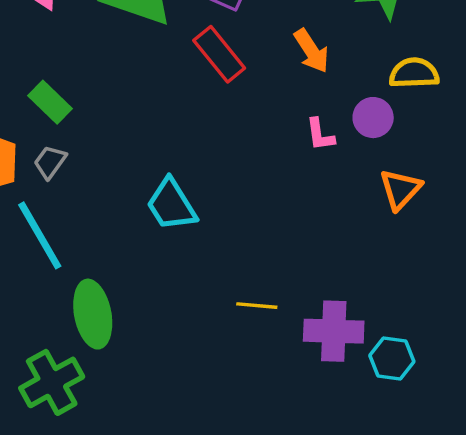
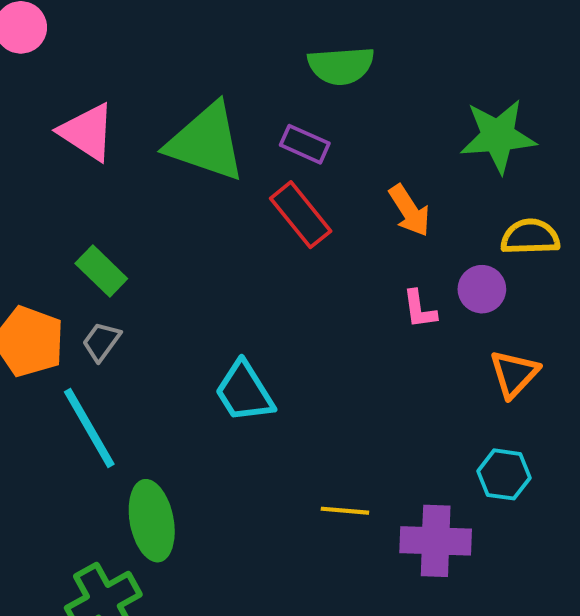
cyan hexagon: (392, 359) -> (504, 474), moved

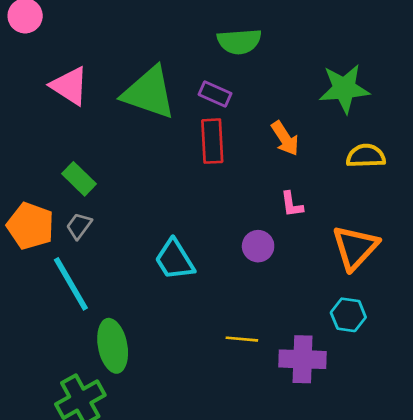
red rectangle: (301, 215) -> (212, 141), turned 36
purple circle: (482, 289) -> (258, 246), moved
orange triangle: (514, 374) -> (355, 247), size x1.4

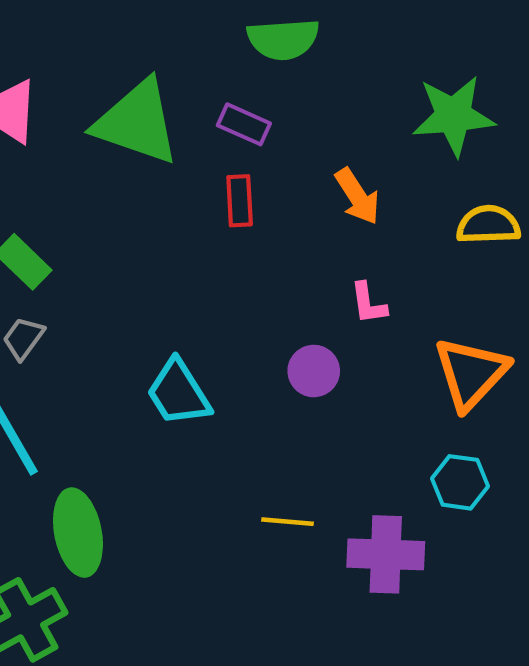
red rectangle: (212, 141) -> (240, 201), size x0.7

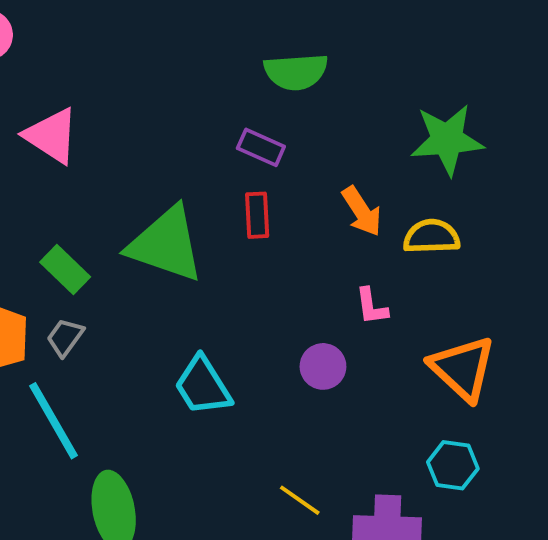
green triangle: (137, 122) -> (166, 244), moved
yellow semicircle: (488, 225) -> (432, 237), moved
orange triangle: (471, 373) -> (463, 368), turned -30
yellow line: (288, 522) -> (300, 500), turned 30

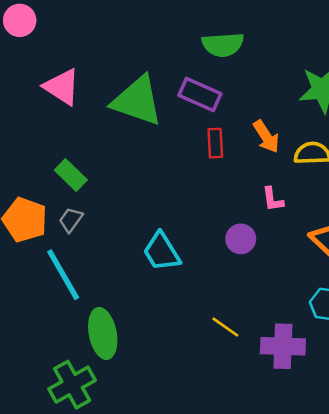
purple rectangle: (261, 147) -> (200, 94), size x1.4
red rectangle: (257, 215) -> (215, 143), moved
green triangle: (166, 244) -> (137, 101), moved

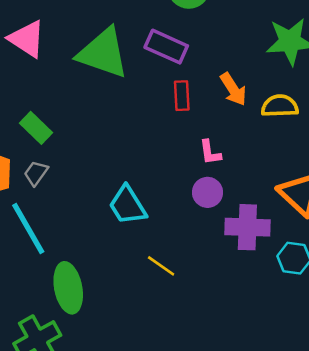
pink L-shape: (273, 199) -> (210, 152), moved
yellow line: (225, 327) -> (161, 266), moved
purple cross: (283, 346) -> (247, 227), moved

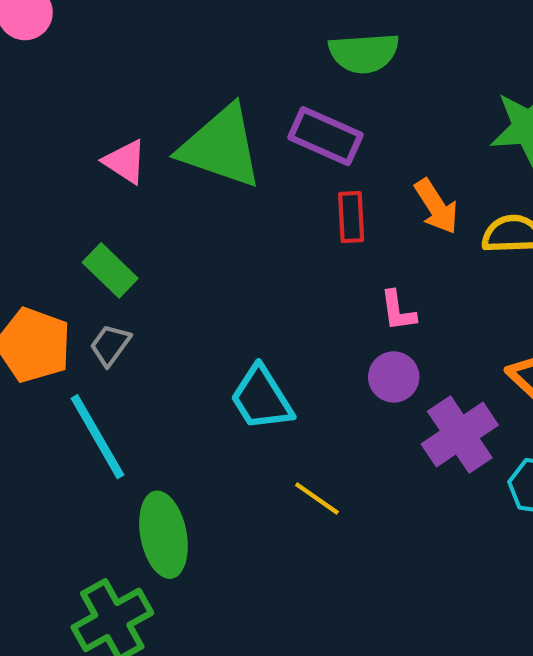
pink triangle: (27, 39) -> (125, 162), moved, size x0.7
purple cross: (247, 227) -> (460, 435), turned -36

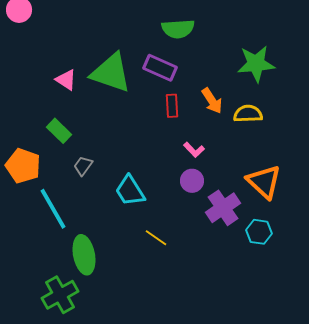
pink L-shape: (398, 311) -> (194, 150), turned -35
gray trapezoid: (110, 345) -> (83, 166), moved

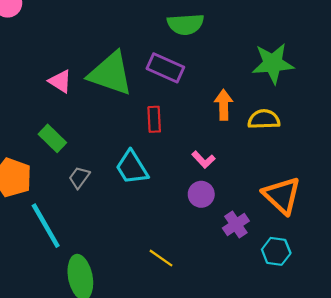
orange arrow: (212, 101) -> (224, 105), turned -148
red rectangle: (172, 106) -> (154, 119), moved
cyan trapezoid: (130, 191) -> (132, 167), moved
purple cross: (223, 208) -> (236, 225), size x0.7

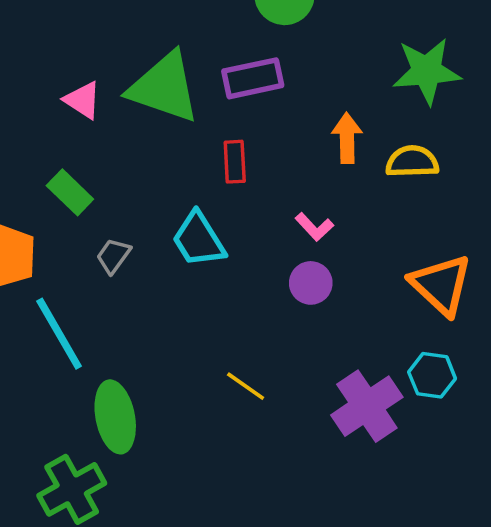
purple rectangle: (165, 68) -> (253, 78), turned -36
purple cross: (236, 225) -> (367, 406), moved, size x1.6

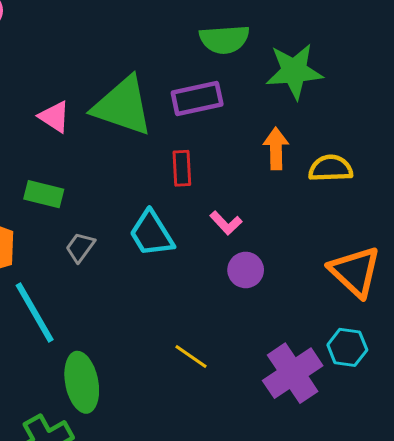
green star: (427, 71) -> (294, 71), moved
green rectangle: (70, 192) -> (44, 194), turned -30
pink L-shape: (314, 227) -> (226, 223), moved

